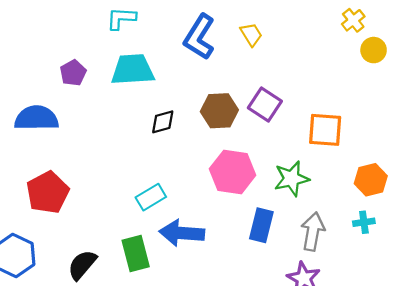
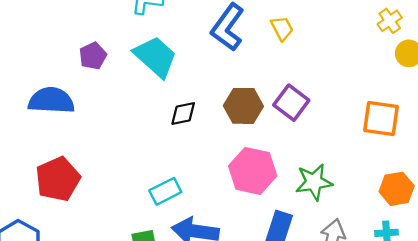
cyan trapezoid: (133, 70) -> (155, 57), turned 42
orange square: (325, 130) -> (381, 118), moved

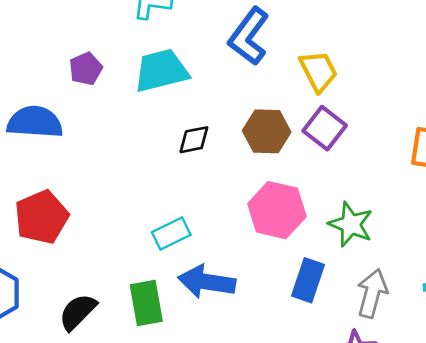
yellow trapezoid: (282, 28) -> (318, 71), moved, size x1.4
cyan trapezoid: (155, 57) -> (161, 71), turned -57
green star: (314, 182) -> (351, 224), turned 30

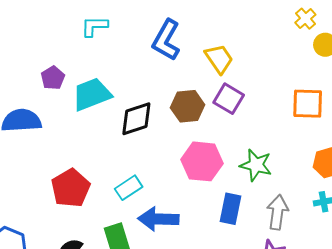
cyan trapezoid: (161, 71) -> (92, 94), moved
black diamond: (194, 140) -> (136, 119), size x1.5
red pentagon: (42, 217) -> (71, 188), moved

